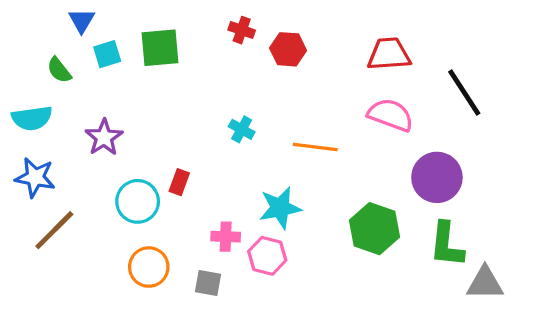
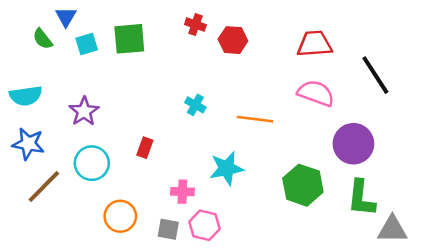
green semicircle: (59, 70) -> (43, 39), moved
cyan circle: (138, 201) -> (92, 163), moved
pink hexagon: (267, 256) -> (204, 225), moved

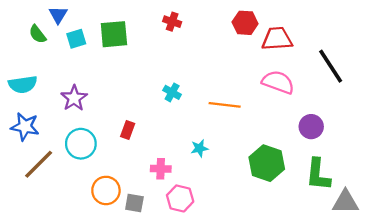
red hexagon: (233, 40) -> (245, 23), moved
purple circle: (353, 144) -> (311, 127), size x0.7
cyan star: (226, 168) -> (199, 148), size x0.6
gray square: (168, 229) -> (134, 203), moved

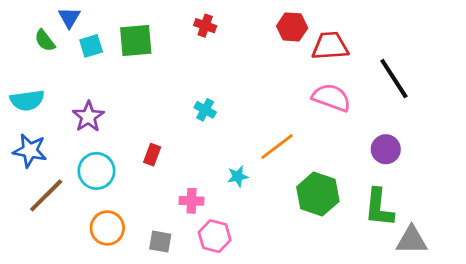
orange line: (225, 105) -> (277, 146), moved, turned -44
purple circle: (311, 127) -> (386, 149), moved
orange circle: (106, 190) -> (107, 228), moved

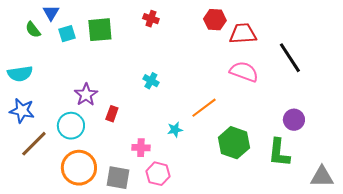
purple star: (88, 117) -> (86, 95), moved
purple circle: (386, 149) -> (294, 120), moved
orange circle: (107, 228) -> (79, 168), size x1.4
gray triangle: (412, 240) -> (322, 177), moved
gray square: (160, 242) -> (118, 178), size x1.4

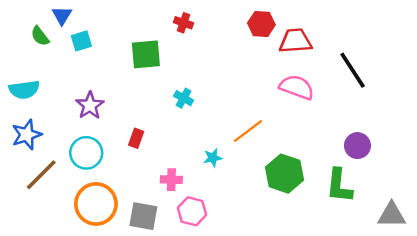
green square: (100, 30) -> (146, 54), moved
purple star: (86, 95) -> (90, 105), moved
blue star: (22, 111) -> (27, 135), turned -30

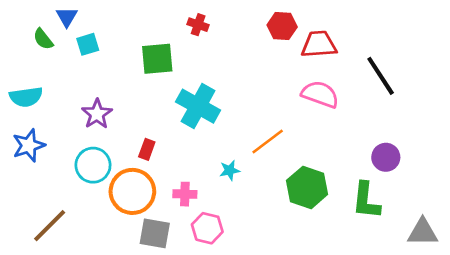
cyan cross: (184, 98) -> (198, 106), size x2.0
brown line: (41, 175) -> (50, 226), moved
orange circle: (96, 204) -> (132, 191), moved

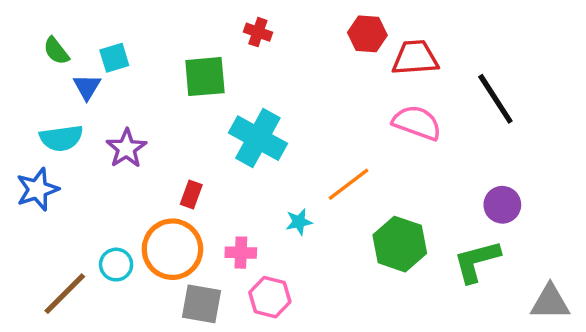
blue triangle: (67, 17) -> (87, 87), moved
cyan semicircle: (26, 97) -> (61, 138), moved
cyan circle: (93, 165) -> (116, 265), moved, size x0.7
green L-shape: (366, 201) -> (477, 261), turned 69

